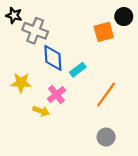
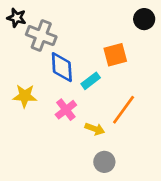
orange square: (104, 32) -> (115, 55), moved
yellow arrow: (41, 111) -> (95, 129), moved
gray circle: (106, 137) -> (104, 162), moved

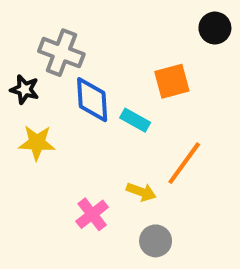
black star: (16, 18) -> (25, 89), moved
cyan rectangle: (91, 81) -> (135, 120), turned 66
pink cross: (66, 110) -> (92, 214), moved

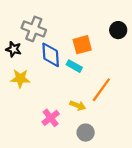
black circle: (215, 28) -> (118, 30), moved
orange square: (172, 81) -> (82, 45), moved

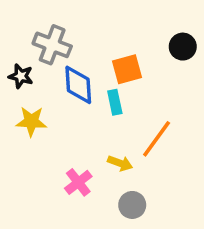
cyan rectangle: (74, 66) -> (115, 102), turned 49

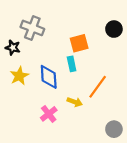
blue diamond: (78, 85) -> (49, 77), moved
yellow star: (31, 121) -> (19, 76), turned -30
gray circle: (132, 205) -> (114, 129), moved

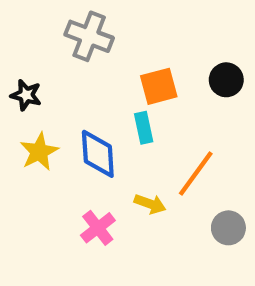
gray cross: (32, 28) -> (89, 36), moved
black circle: (114, 29) -> (226, 80), moved
gray circle: (114, 129) -> (228, 228), moved

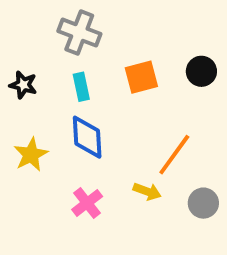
cyan rectangle: (144, 128) -> (81, 87), moved
yellow star: (39, 152) -> (31, 155), moved
yellow arrow: (150, 204) -> (147, 191), moved

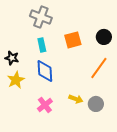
black star: (23, 85) -> (12, 58), moved
orange line: (174, 155) -> (99, 68), moved
gray circle: (203, 203) -> (96, 104), moved

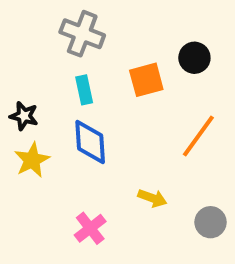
black circle: (104, 37) -> (194, 58), moved
gray circle: (96, 104) -> (211, 222), moved
pink cross: (45, 105) -> (90, 228), moved

